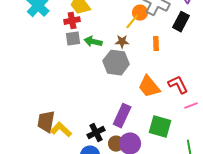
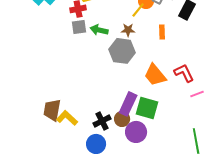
green square: (160, 127) -> (147, 108), moved
brown circle: (116, 144) -> (122, 119), moved

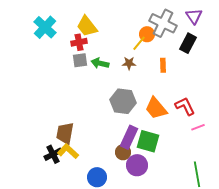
gray hexagon: (122, 51) -> (123, 101), moved
brown trapezoid: (52, 110) -> (65, 133), moved
black cross: (102, 121) -> (53, 154), moved

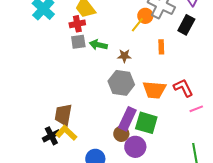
brown star: (129, 63) -> (124, 56), moved
orange trapezoid: (156, 108) -> (154, 90), turned -45

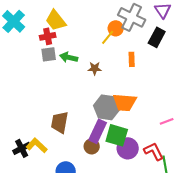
gray hexagon: (121, 83) -> (107, 107), moved
red L-shape: (183, 88) -> (154, 151), moved
brown trapezoid: (63, 115) -> (60, 122), moved
purple circle: (135, 147) -> (128, 148), moved

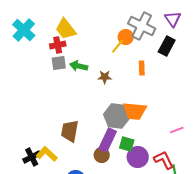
green square: (117, 135) -> (127, 144), size x0.7

